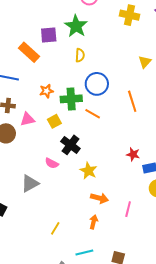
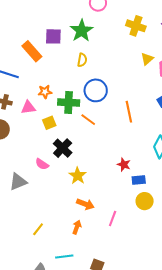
yellow triangle: (145, 62) -> (147, 59), moved
pink triangle: (27, 119) -> (28, 107), moved

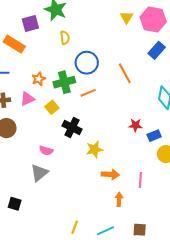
orange line: (88, 120) -> (88, 93), turned -42
pink semicircle: (42, 164) -> (46, 151), moved
yellow star: (78, 176) -> (94, 149), turned -30
orange arrow: (77, 227) -> (119, 199), moved
yellow line: (38, 229) -> (75, 227), moved

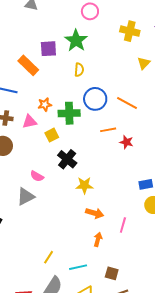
orange line: (125, 73) -> (127, 103), moved, turned -45
orange line: (88, 93) -> (108, 130), moved
red star: (135, 125) -> (126, 142), moved

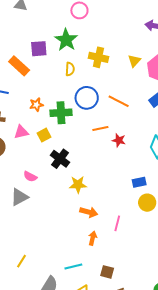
yellow cross: (130, 31) -> (98, 57), moved
pink triangle: (30, 122) -> (21, 132), moved
yellow line: (49, 257) -> (21, 261), moved

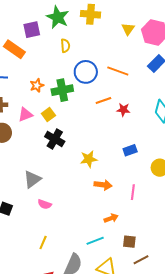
yellow cross: (98, 57) -> (91, 14), moved
black cross: (60, 159) -> (55, 139), moved
pink semicircle: (30, 176) -> (45, 204), moved
blue rectangle: (139, 182) -> (130, 150), moved
orange arrow: (93, 238) -> (111, 218), moved, turned 64

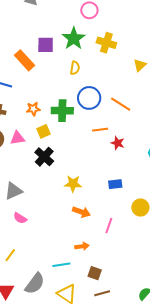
orange star: (37, 85) -> (33, 109), moved
pink triangle: (25, 115) -> (17, 138), moved

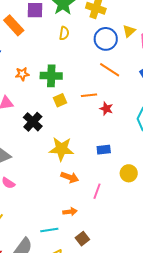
blue circle: (89, 98) -> (106, 39), moved
yellow square: (43, 131) -> (60, 100), moved
yellow star: (73, 184) -> (61, 149), size x1.4
brown square: (95, 273) -> (82, 239), turned 32

